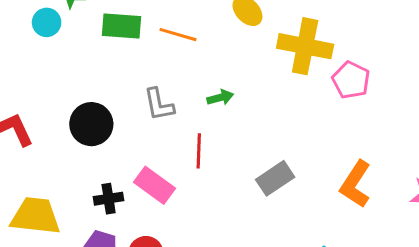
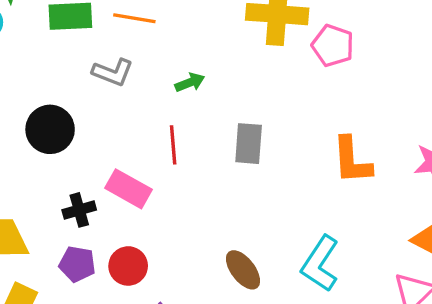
gray L-shape: (159, 105) -> (113, 72), moved, turned -51
gray rectangle: (275, 178) -> (249, 144), moved, turned -45
orange L-shape: (356, 184) -> (352, 160), turned -30

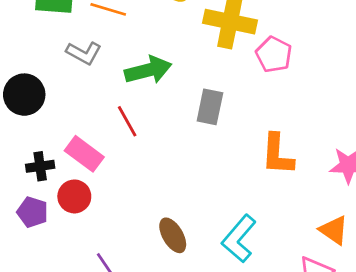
green arrow: (190, 82) -> (148, 70), size x1.8
gray rectangle: (249, 144) -> (210, 107), moved
red line: (173, 145) -> (127, 121), turned -32
red circle: (128, 266) -> (74, 196), moved

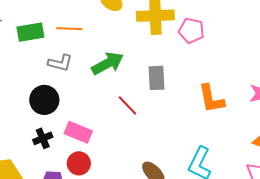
black circle: (24, 95) -> (44, 100), moved
red line: (127, 121) -> (127, 105), moved
black cross: (40, 166) -> (43, 138), moved

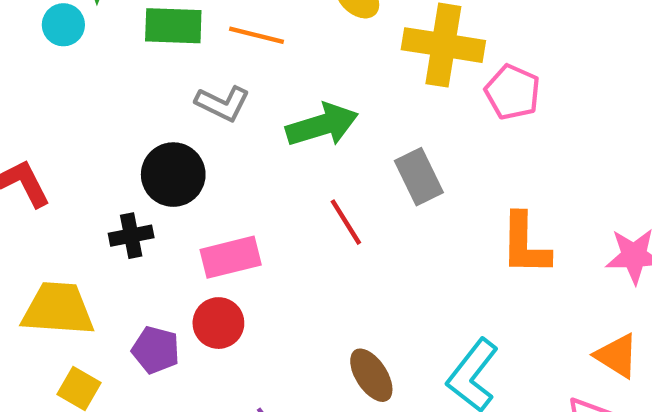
gray rectangle: (157, 78) -> (419, 177), turned -35
pink rectangle: (78, 132) -> (231, 257), turned -48
black cross: (43, 138) -> (131, 236), moved

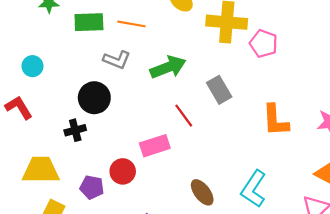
cyan circle: (63, 25) -> (32, 66), moved
pink rectangle: (231, 257) -> (155, 146), moved

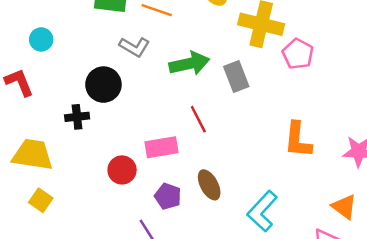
gray rectangle: (219, 90) -> (236, 77), moved
purple pentagon: (92, 187) -> (168, 196), moved
brown ellipse: (202, 192) -> (209, 185), moved

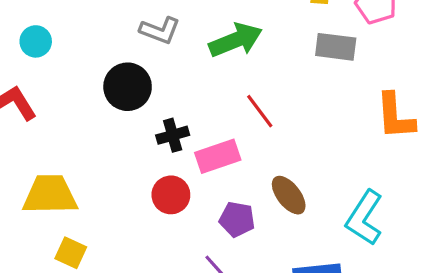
gray rectangle: (236, 77) -> (336, 47), moved, turned -52
black cross: (77, 117) -> (173, 135), moved

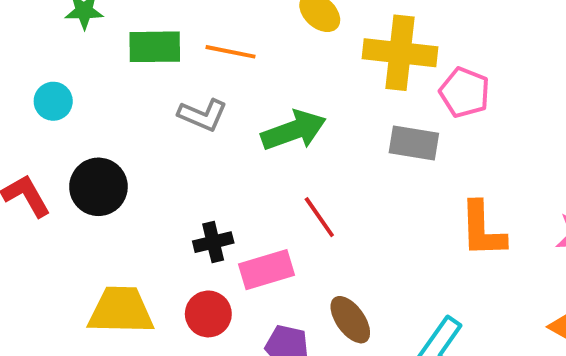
cyan circle: (36, 41) -> (53, 101), moved
black circle: (128, 87) -> (98, 187), moved
yellow trapezoid: (50, 195) -> (121, 310), moved

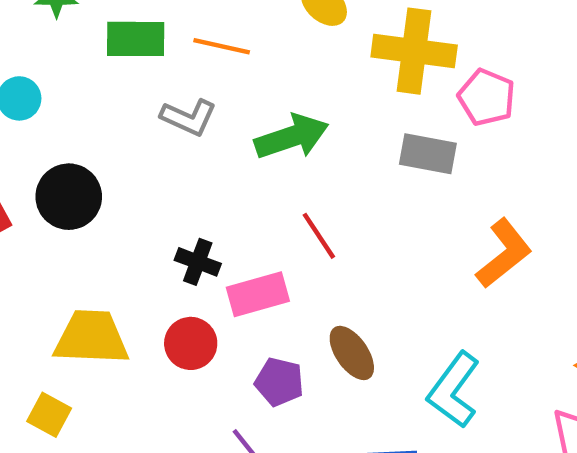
orange L-shape: (482, 230) -> (504, 253), turned -128
black cross: (213, 242) -> (198, 262), turned 33

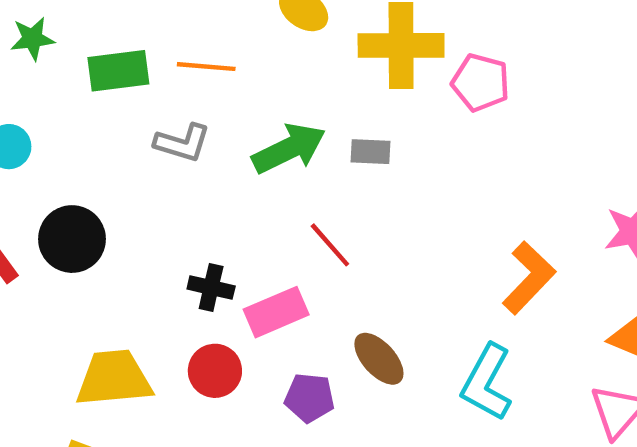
gray rectangle: (428, 154) -> (370, 152), moved, size x0.7
orange L-shape: (504, 253) -> (529, 278), moved

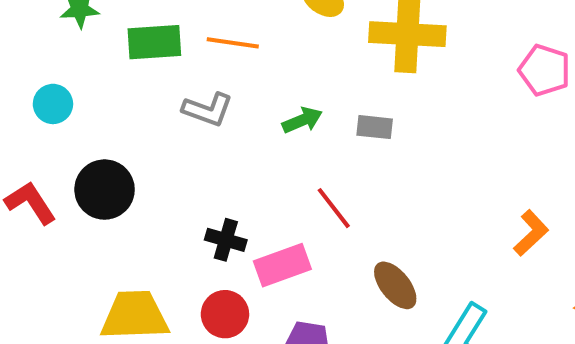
pink pentagon: (481, 83) -> (545, 70), moved
green arrow: (289, 149) -> (302, 120), size x0.6
orange L-shape: (529, 278) -> (531, 233), moved, size x0.7
brown ellipse: (379, 359) -> (395, 285), moved

